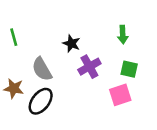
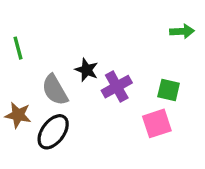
green arrow: (123, 35) -> (182, 31), moved, turned -90
black star: (71, 44) -> (87, 70), moved

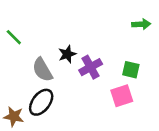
green line: (18, 48) -> (14, 37), turned -30
black star: (87, 70) -> (67, 54), turned 30
brown star: (18, 115) -> (14, 117), moved

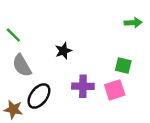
purple cross: (91, 67) -> (83, 86), moved, turned 30
gray semicircle: (42, 70) -> (22, 65), moved

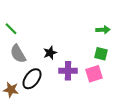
green arrow: (133, 23) -> (103, 30), moved
black star: (63, 51) -> (50, 53), moved

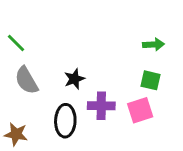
black ellipse: (32, 79) -> (65, 121), moved, turned -35

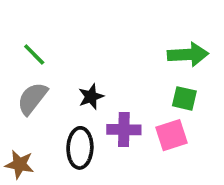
green line: (16, 43) -> (34, 55), moved
green arrow: (154, 44) -> (188, 55), size x1.5
gray semicircle: (26, 80) -> (32, 98), turned 68

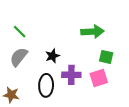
green arrow: (188, 55) -> (92, 32), moved

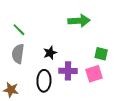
green arrow: (92, 32) -> (79, 21), moved
gray semicircle: (19, 57) -> (18, 54), turned -30

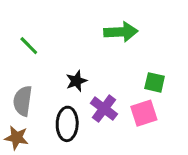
gray semicircle: (18, 54) -> (23, 101), moved
purple cross: (68, 71) -> (104, 109), turned 36

